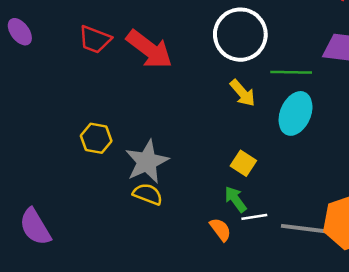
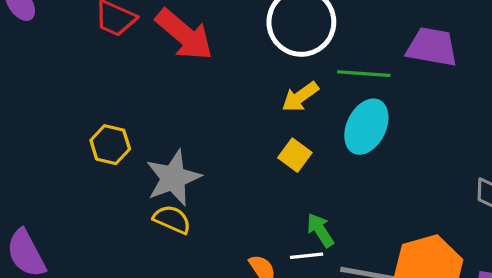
yellow arrow: (243, 93) -> (300, 97), turned 92
yellow square: (243, 163) -> (295, 155), moved
green arrow: (235, 199) -> (320, 230), moved

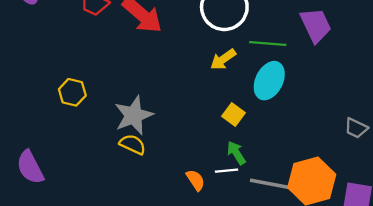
purple trapezoid: (432, 47) -> (316, 25), turned 54
yellow hexagon: (110, 145) -> (72, 92), moved
yellow square: (295, 155) -> (233, 115), moved

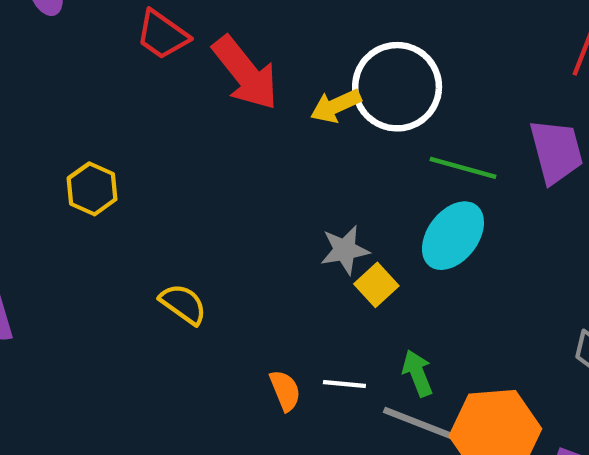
yellow arrow: (223, 59) -> (336, 106), moved
gray star: (134, 115) -> (345, 250), moved, size x0.7
green arrow: (236, 153) -> (417, 373), moved

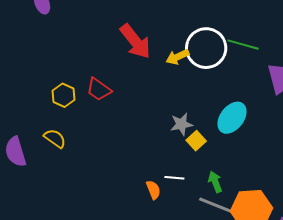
red trapezoid: (162, 35) -> (99, 89), moved
green line: (463, 168) -> (243, 45), moved
yellow semicircle: (183, 304) -> (55, 138), moved
white line: (344, 384) -> (174, 178), moved

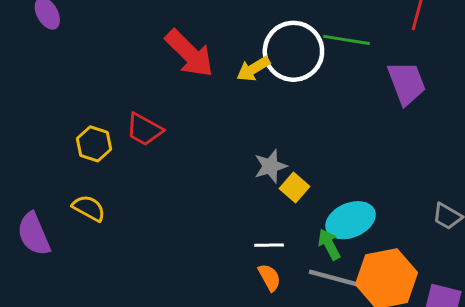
cyan ellipse: (232, 118) -> (351, 220), moved, turned 36
orange semicircle: (153, 190) -> (269, 277), moved

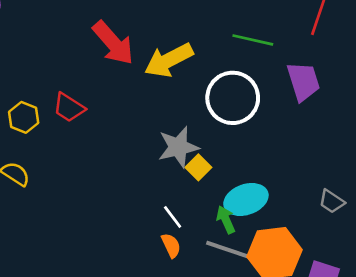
white circle: (293, 51) -> (233, 98), moved
yellow arrow: (253, 69) -> (169, 60), size x1.6
gray star: (270, 166) -> (178, 147), size x1.4
white line: (269, 245) -> (173, 217), turned 50

